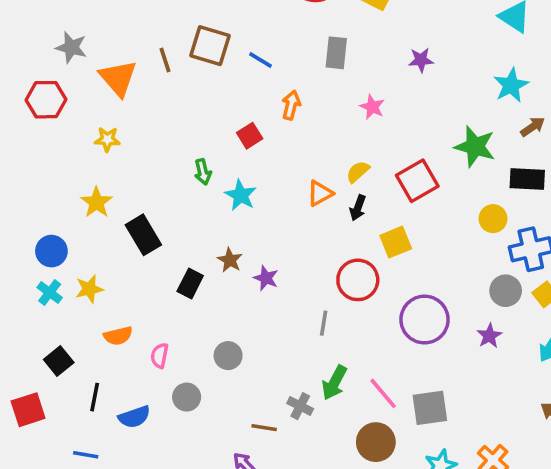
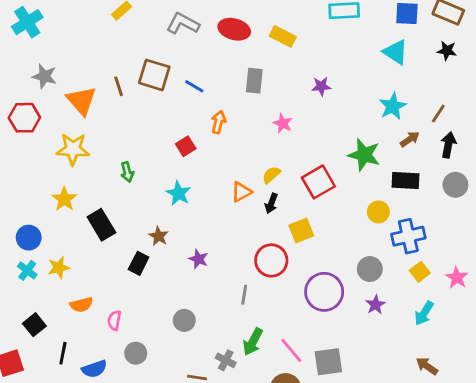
yellow star: (107, 139) -> (73, 149), size x1.6
green arrow: (203, 172) -> (127, 172), moved
brown star: (230, 260) -> (159, 236), moved
gray circle: (506, 291) -> (370, 269), moved
gray circle: (228, 356) -> (184, 320), moved

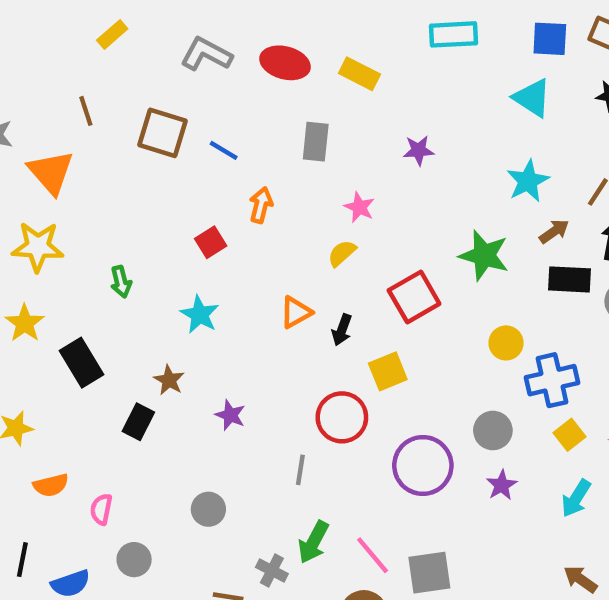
brown line: (119, 86) -> (86, 111), moved
yellow semicircle: (271, 175) -> (342, 253), moved
black rectangle: (405, 181) -> (569, 279), moved

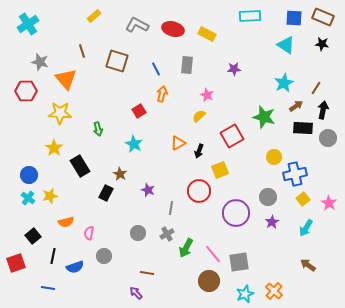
blue line: (224, 150) -> (156, 69), moved, turned 32
gray line: (300, 470) -> (171, 208), moved
gray cross: (272, 571) -> (167, 234), moved, turned 32

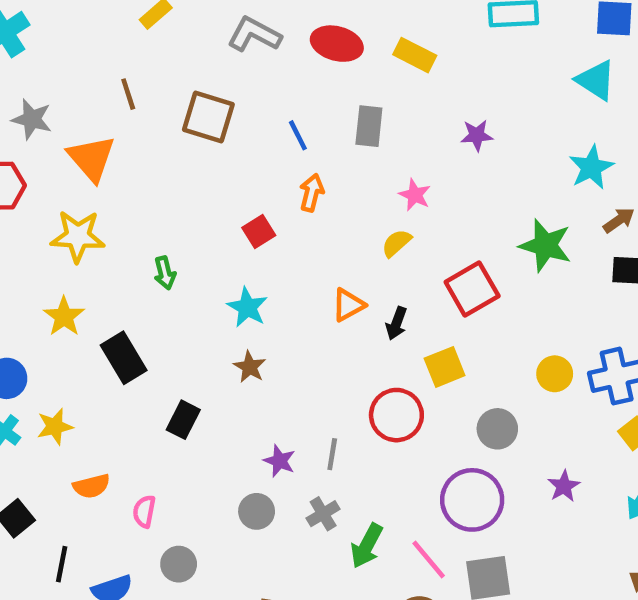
yellow circle: (274, 157) -> (555, 374), moved
brown star: (120, 174) -> (250, 367), moved
purple star: (148, 190) -> (279, 461), moved
gray circle: (268, 197) -> (497, 429), moved
purple circle: (236, 213) -> (472, 500), moved

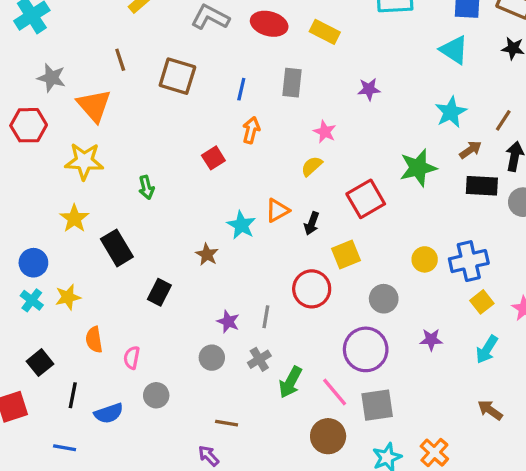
blue line: (298, 135) -> (241, 89), turned 40
green star: (545, 245) -> (418, 168), turned -30
cyan star: (247, 307) -> (241, 225), moved
orange semicircle: (91, 486) -> (94, 340), turned 95
purple star: (564, 486) -> (431, 340), turned 30

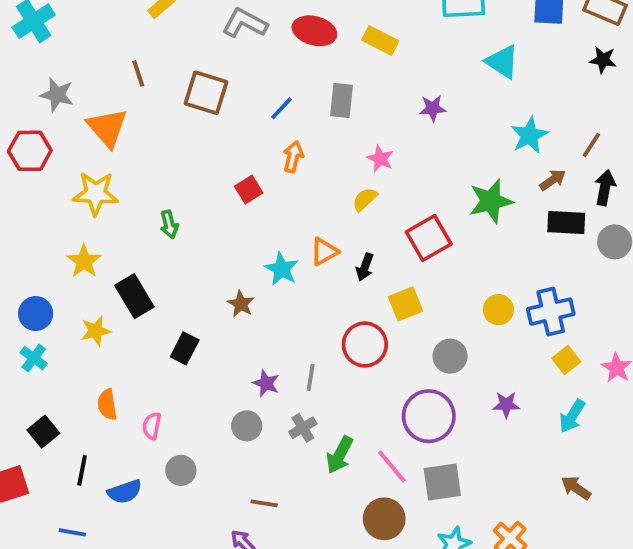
cyan triangle: (454, 50) -> (502, 62), moved
blue line: (241, 89) -> (282, 108), turned 30
yellow star: (68, 297) -> (96, 331), moved

